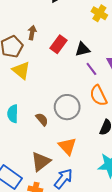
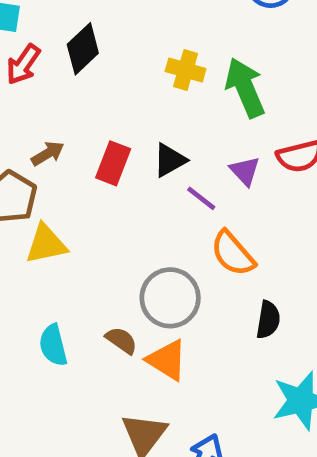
brown arrow: (32, 33) -> (48, 154), turned 64
yellow triangle: (21, 70) -> (46, 244), turned -36
orange triangle: (67, 146) -> (167, 360), moved

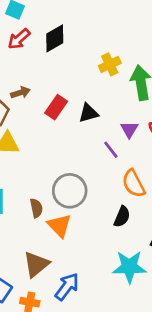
yellow cross: (186, 70) -> (110, 64), turned 35
purple line: (201, 198) -> (111, 150), moved
orange semicircle: (233, 253) -> (134, 183), moved
brown semicircle: (121, 340) -> (36, 208), turned 30

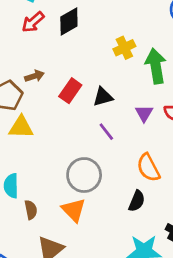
purple line: (111, 150) -> (106, 132), moved
brown semicircle: (36, 208) -> (31, 210), moved

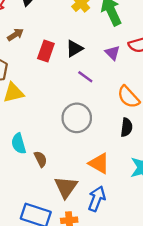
brown arrow: (34, 76) -> (15, 35), moved
orange triangle: (74, 210) -> (99, 163), moved

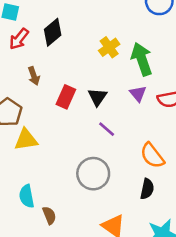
brown arrow: (15, 35) -> (34, 76), turned 98
black triangle: (74, 48) -> (97, 97), turned -30
purple triangle: (112, 53) -> (138, 94), moved

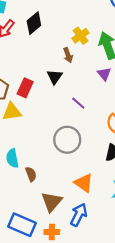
brown arrow: (34, 76) -> (68, 55), moved
red rectangle: (66, 97) -> (25, 88), moved
black triangle: (97, 97) -> (55, 77), moved

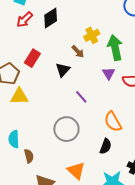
brown arrow: (68, 55) -> (78, 52), turned -32
red rectangle: (25, 88) -> (32, 58), moved

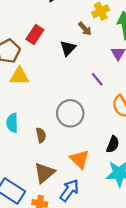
purple line: (81, 97) -> (97, 79), moved
black semicircle: (106, 146) -> (113, 144), moved
brown semicircle: (29, 156) -> (41, 135), moved

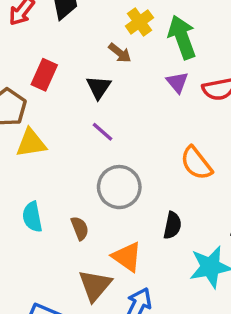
purple line: (97, 79) -> (102, 132), moved
black semicircle: (113, 144) -> (172, 225), moved
orange triangle: (80, 159) -> (127, 257), moved

